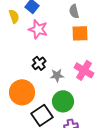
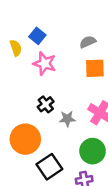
gray semicircle: (74, 11) -> (88, 42), turned 80
green circle: (63, 101) -> (93, 151), moved

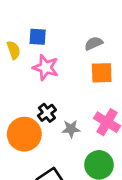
blue square: (37, 36) -> (38, 37), turned -35
orange circle: (25, 139) -> (24, 134), moved

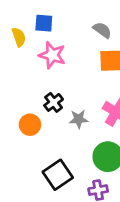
gray semicircle: (94, 43) -> (102, 30), turned 60
orange circle: (24, 134) -> (30, 125), size x0.6

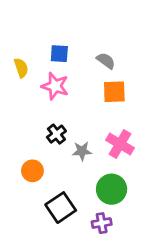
blue square: (44, 23) -> (59, 54), moved
orange circle: (30, 125) -> (32, 171), moved

